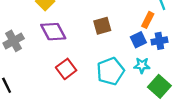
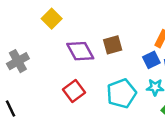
purple diamond: (53, 32) -> (80, 51), moved

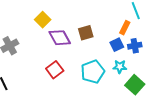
yellow square: (52, 19) -> (43, 20), moved

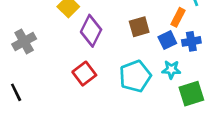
brown square: (86, 33) -> (139, 27), moved
purple diamond: (60, 38) -> (91, 31), turned 55
green square: (135, 85) -> (191, 94), turned 30

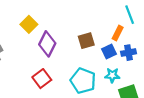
cyan pentagon: (135, 76) -> (83, 81), turned -30

